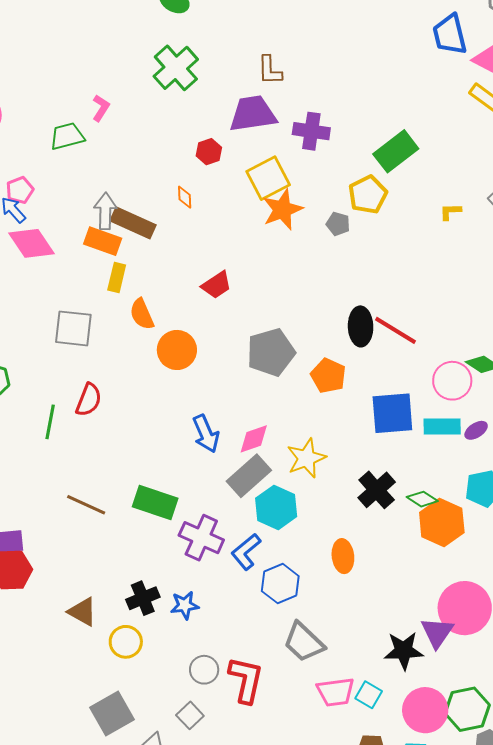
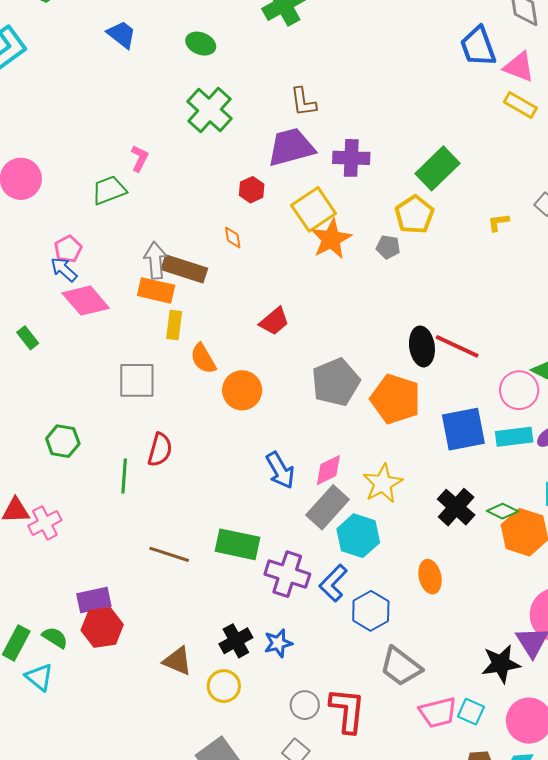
orange pentagon: (328, 376) -> (395, 399), size x1.4

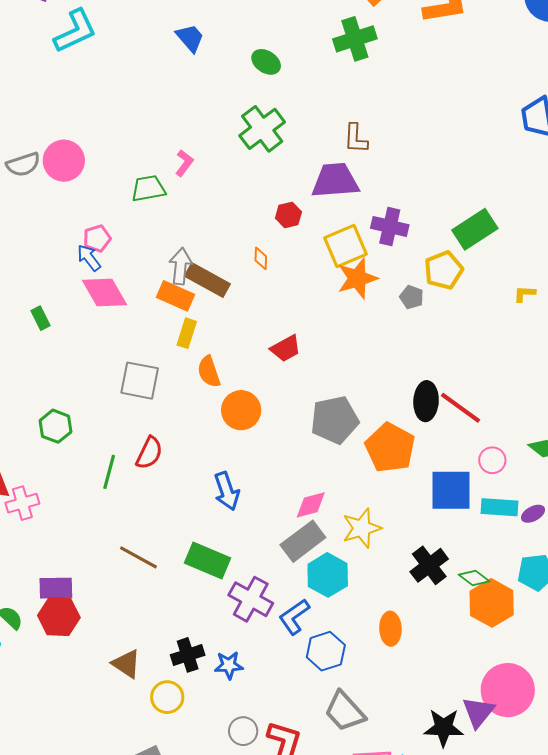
purple cross: (351, 158) -> (390, 226), moved
pink circle: (519, 390) -> (492, 460), moved, size x0.7
blue arrow: (280, 470) -> (227, 491), moved

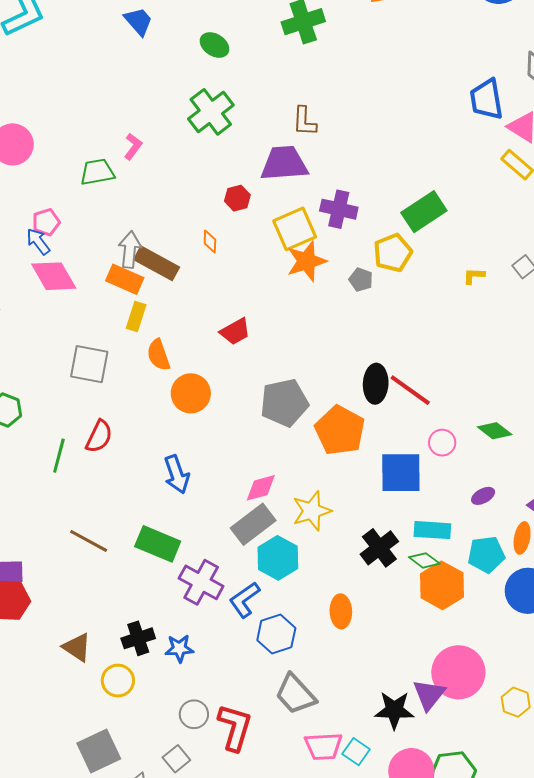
cyan rectangle: (500, 507) -> (432, 530), moved

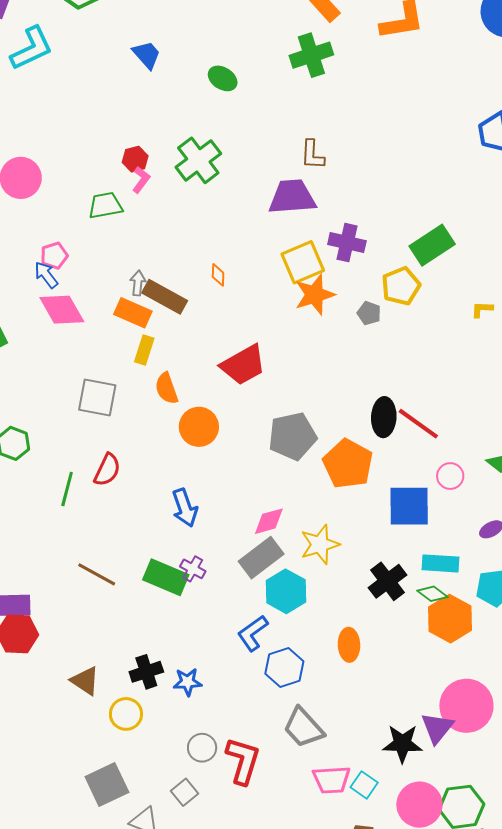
green cross: (211, 112) -> (198, 160), moved
red hexagon: (237, 198) -> (135, 159), moved
gray arrow: (130, 250) -> (138, 283), size x0.7
red trapezoid: (235, 331) -> (243, 365), size x1.5
purple cross: (201, 582) -> (193, 569), moved, size x0.6

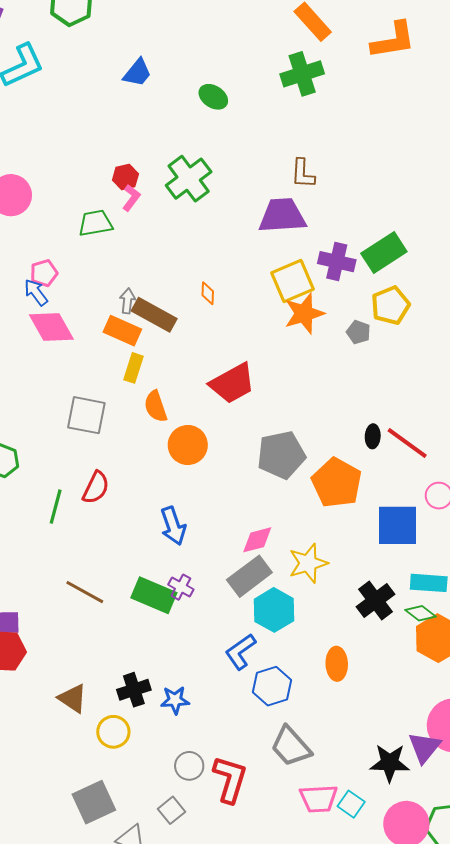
blue trapezoid: (147, 55) -> (137, 73), turned 80
green rectangle: (432, 245) -> (384, 252), moved
black ellipse: (384, 417) -> (373, 436), size x0.6

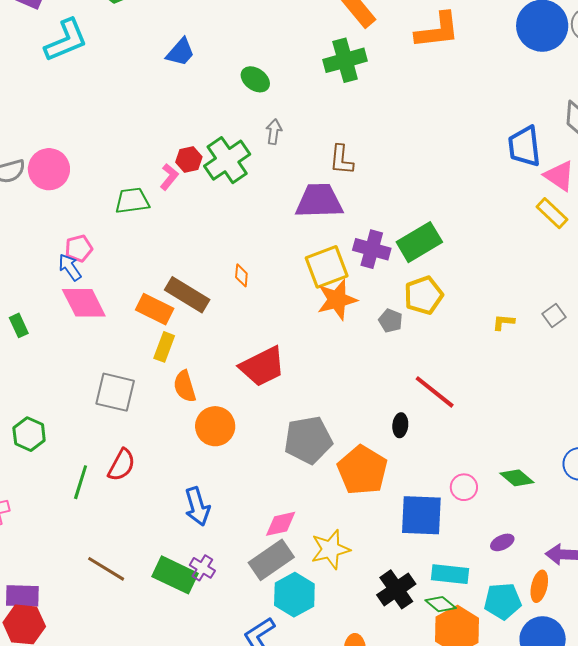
red hexagon: (125, 177) -> (189, 160), moved
gray arrow: (127, 301) -> (274, 132), moved
red line: (407, 443) -> (435, 392), moved

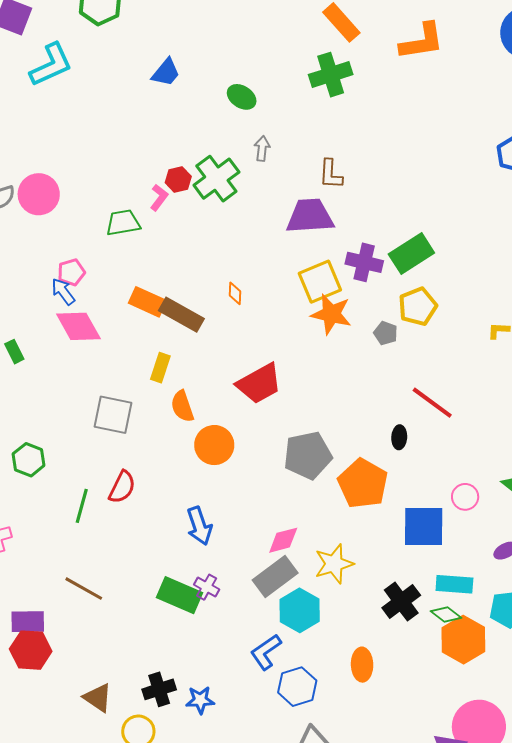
orange star: (337, 300) -> (331, 314), turned 30
orange rectangle: (155, 309) -> (148, 302), moved
brown line: (106, 569) -> (84, 589), moved

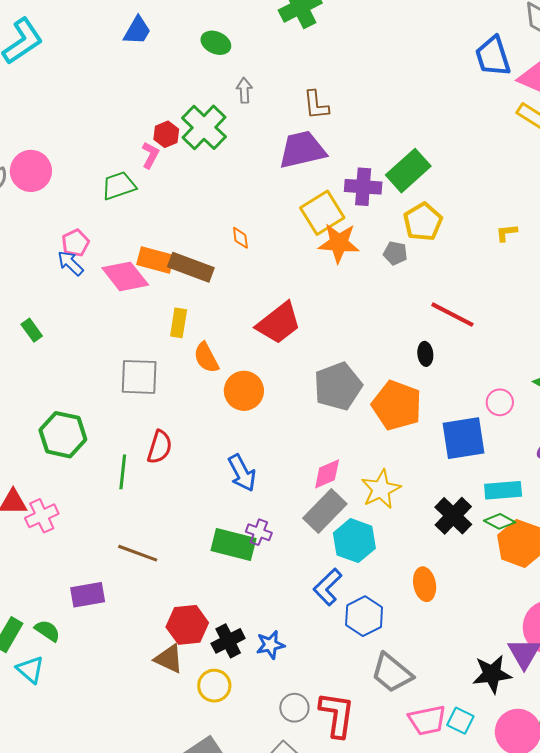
pink diamond: (78, 326) -> (125, 276), moved
green hexagon: (29, 460) -> (63, 435), size x1.4
red hexagon: (31, 650) -> (187, 625), moved

